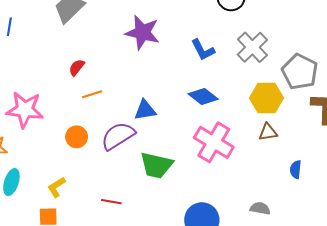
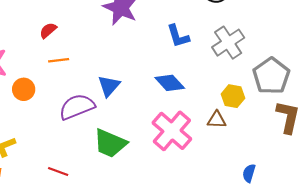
yellow hexagon: (266, 98) -> (233, 96), size x0.7
blue triangle: (145, 110) -> (109, 86), turned -50
brown triangle: (268, 132) -> (217, 120), moved
orange circle: (77, 137) -> (24, 89), moved

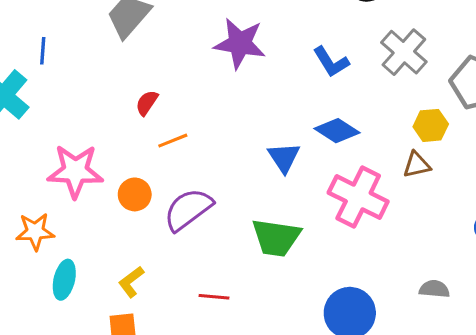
blue triangle: (109, 86) -> (284, 157), moved
purple semicircle: (77, 107) -> (188, 209), moved

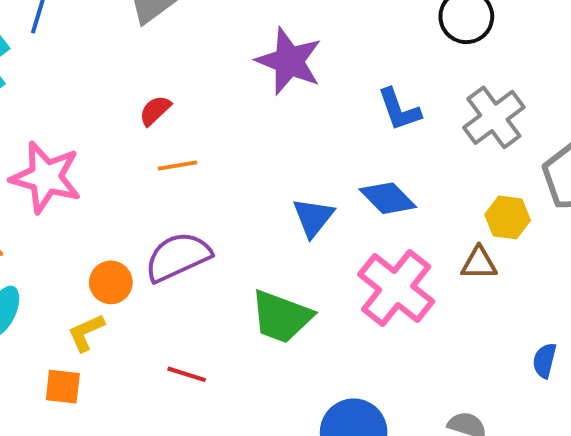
orange circle: (135, 194) -> (111, 282), moved

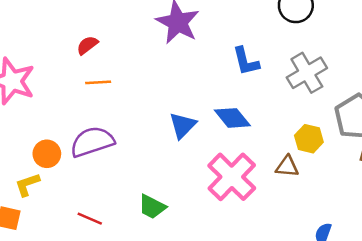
green trapezoid: (281, 317) -> (152, 207), moved, size x0.7

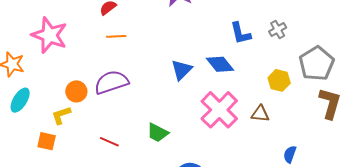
blue L-shape: (246, 61) -> (241, 33), moved
gray cross: (307, 73) -> (278, 29), size x0.6
brown triangle: (287, 166) -> (260, 114), moved

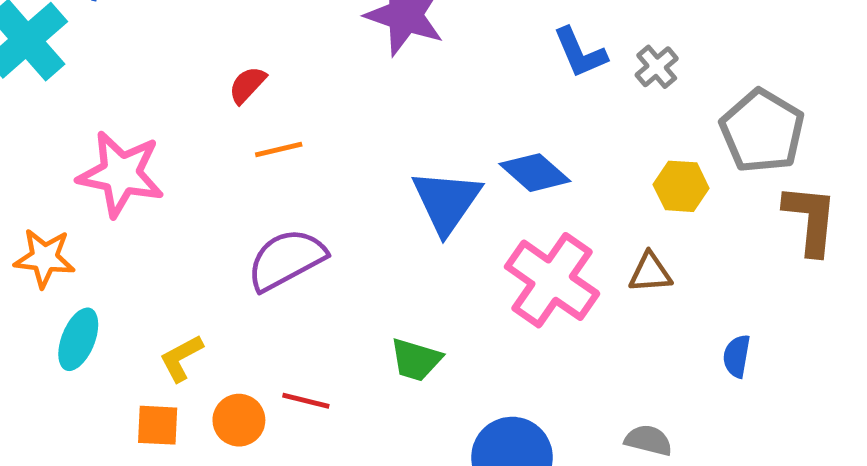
blue L-shape: (241, 33) -> (580, 53), moved
blue triangle: (182, 70) -> (446, 202), size x1.4
orange circle: (76, 91) -> (239, 420), moved

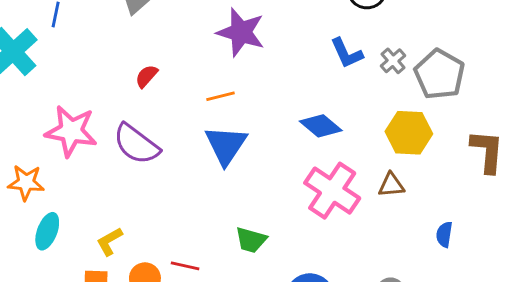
gray pentagon: (762, 131) -> (439, 74), moved
orange line: (279, 149) -> (221, 96), moved
yellow hexagon: (681, 186) -> (409, 133), size x1.4
blue triangle: (446, 202) -> (226, 145), moved
purple semicircle: (286, 260) -> (136, 144), moved, turned -114

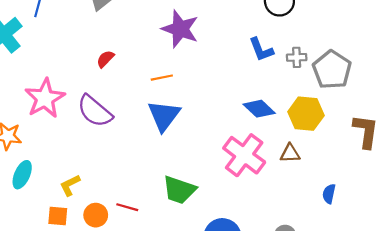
gray cross: (393, 61) -> (297, 57), turned 36
blue diamond: (321, 126) -> (259, 109), moved
pink star: (71, 131) -> (45, 98), turned 30
green trapezoid: (251, 240) -> (179, 190), size x1.4

